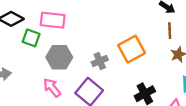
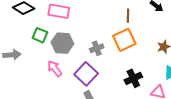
brown line: (170, 31) -> (128, 16), moved
green square: (31, 38) -> (40, 35), moved

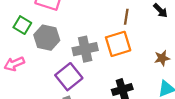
gray cross: (97, 48) -> (85, 49), size x1.5
pink arrow: (55, 69) -> (14, 64), moved, turned -84

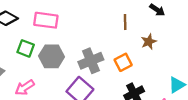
orange square: (118, 44) -> (123, 62), moved, size x0.7
brown star: (162, 58) -> (149, 42), moved

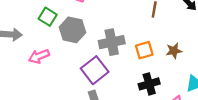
brown star: (149, 42) -> (174, 51), moved

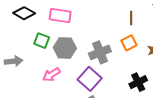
orange square: (144, 50) -> (129, 43), moved
pink arrow: (39, 56) -> (51, 75), moved

